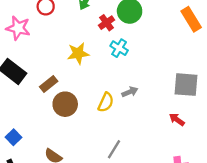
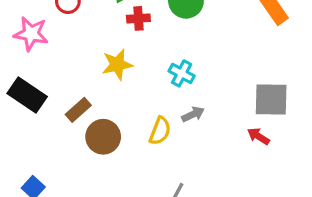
red cross: (106, 23) -> (138, 18), moved, turned 35
cyan cross: (119, 48) -> (182, 73), moved
red arrow: (177, 120) -> (258, 136), moved

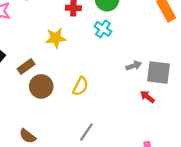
cyan cross: (182, 73) -> (103, 29), moved
gray arrow: (193, 114) -> (134, 66), moved

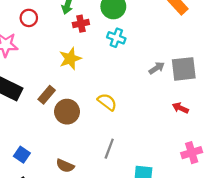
yellow semicircle: (80, 86) -> (107, 102), turned -66
red arrow: (147, 97) -> (180, 108), moved
gray line: (86, 132) -> (109, 149), moved

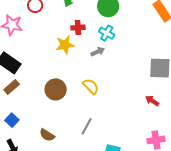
red cross: (81, 24) -> (78, 28), moved
gray arrow: (157, 68) -> (98, 52), moved
brown rectangle: (47, 95) -> (12, 87), moved

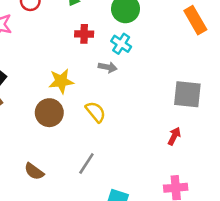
yellow star: (65, 45) -> (61, 81), moved
gray arrow: (98, 52) -> (108, 67), turned 32
red arrow: (152, 101) -> (174, 136), turned 80

